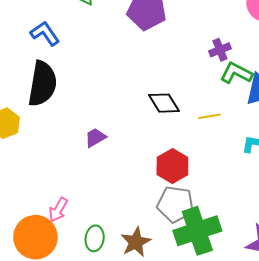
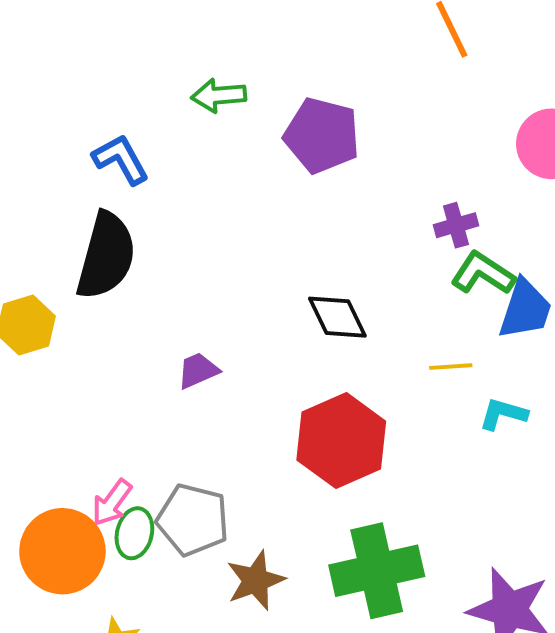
yellow line: (210, 116) -> (451, 367), moved
red hexagon: (172, 166) -> (341, 441), size x1.4
gray pentagon: (175, 204) -> (193, 520), moved
green ellipse: (95, 238) -> (134, 533), moved

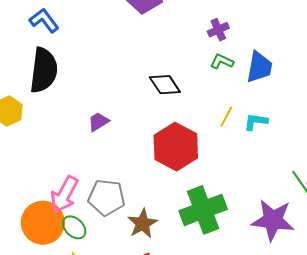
green L-shape: (483, 273) -> (222, 62), moved, size x0.7
yellow line: (451, 367) -> (226, 117), moved, turned -50
pink arrow: (112, 503) -> (64, 195), size x1.5
green ellipse: (134, 533) -> (74, 227), moved, turned -50

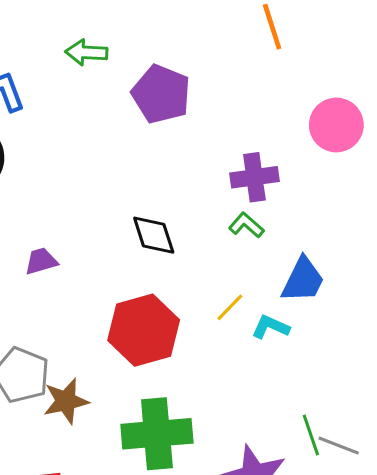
purple cross: (218, 30) -> (254, 177), size x1.4
blue trapezoid: (259, 67) -> (303, 280), moved
brown star: (143, 224) -> (66, 401), moved

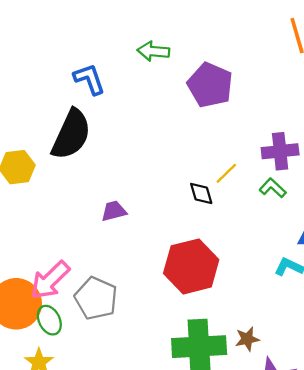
black diamond: (154, 235) -> (201, 194), size x0.7
yellow line: (230, 307) -> (226, 173), moved
brown star: (66, 401) -> (247, 339), moved, size x0.7

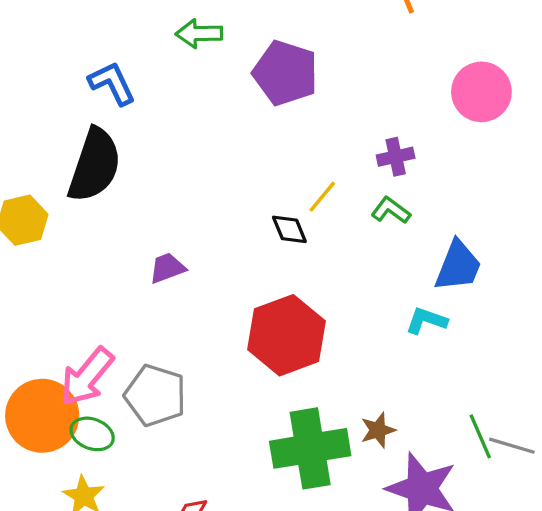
purple cross: (280, 151) -> (396, 157), size x0.7
green ellipse: (49, 320) -> (92, 434), turned -36

